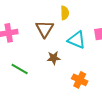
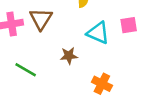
brown triangle: (45, 29) -> (41, 19), moved

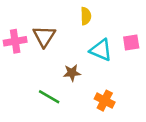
green line: (26, 70) -> (49, 97), moved

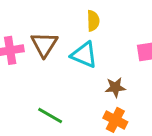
cyan triangle: (101, 50) -> (84, 55), moved
brown star: (72, 73) -> (115, 87), moved

